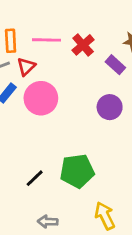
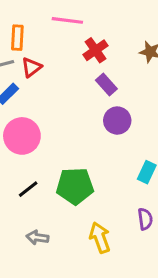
pink line: (47, 40) -> (67, 20), moved
purple rectangle: (115, 65) -> (106, 85), moved
pink circle: (41, 98) -> (22, 136), moved

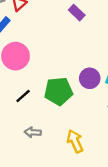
purple circle: (117, 121) -> (90, 78), moved
yellow arrow: (100, 238) -> (75, 141), moved

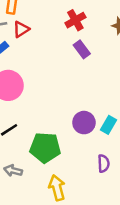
green pentagon: (58, 91) -> (45, 148), moved

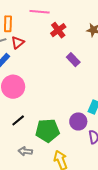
purple rectangle: (82, 49) -> (73, 60), moved
purple circle: (84, 123) -> (78, 121), moved

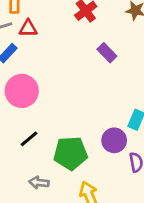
red triangle: (18, 42) -> (28, 28), turned 40

